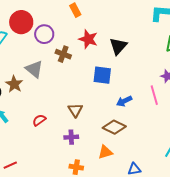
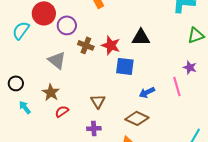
red star: (88, 39) -> (111, 45), moved
black triangle: (118, 46) -> (141, 37), turned 48
brown star: (14, 84) -> (51, 92), moved

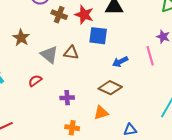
gray triangle: (57, 60) -> (49, 55), moved
brown star: (51, 92) -> (21, 38), moved
brown triangle: (98, 101) -> (71, 53), moved, turned -49

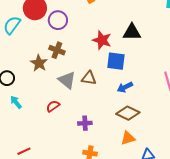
brown cross: (59, 15) -> (57, 50), moved
blue arrow: (120, 62) -> (125, 87), moved
orange triangle: (101, 113) -> (128, 138), moved

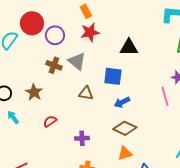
red star: (102, 40) -> (90, 32), moved, turned -30
brown star: (39, 63) -> (34, 92), moved
gray triangle: (67, 80) -> (77, 61), moved

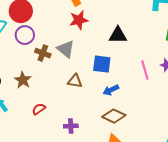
purple circle: (55, 35) -> (25, 35), moved
pink line: (165, 96) -> (145, 70), moved

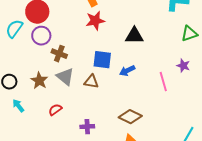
gray triangle: (66, 49) -> (65, 77), moved
blue square: (102, 64) -> (102, 60), moved
pink line: (145, 70) -> (163, 82), moved
blue arrow: (111, 90) -> (127, 71), moved

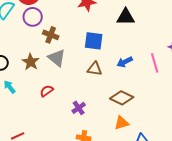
blue arrow: (127, 71) -> (125, 62), moved
brown triangle: (91, 82) -> (95, 69), moved
purple cross: (87, 127) -> (79, 108), turned -32

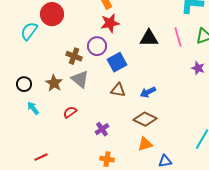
purple circle: (33, 17) -> (97, 46), moved
blue square: (94, 41) -> (117, 62), turned -36
blue arrow: (125, 62) -> (148, 92), moved
pink line: (155, 63) -> (178, 37), moved

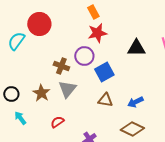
gray triangle: (80, 79) -> (67, 89), turned 30

